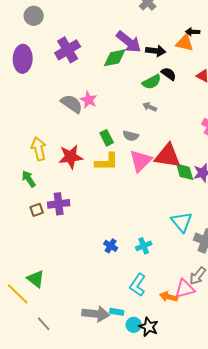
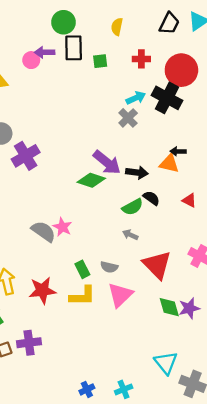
purple cross: (68, 50) -> (26, 156), moved
green diamond: (115, 58) -> (91, 180), turned 30
red triangle: (168, 156) -> (157, 265), moved, turned 36
blue cross: (111, 246) -> (87, 389), turned 32

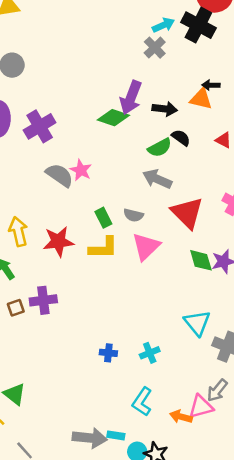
purple cross: (26, 156) -> (40, 126), moved
purple arrow: (107, 162) -> (131, 98), turned 72
gray arrow: (130, 235) -> (157, 179), size x1.6
blue cross: (87, 389) -> (108, 353), turned 32

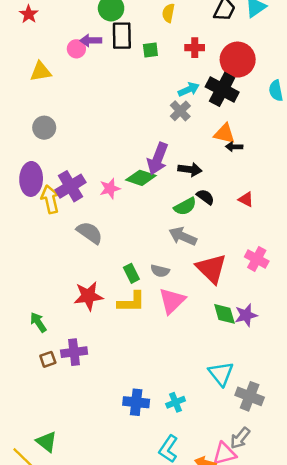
orange triangle: (201, 99) -> (224, 134), moved
pink star: (81, 170) -> (110, 189), moved, turned 30
yellow arrow: (18, 231) -> (50, 199), moved
blue cross: (108, 353) -> (136, 402), size x1.5

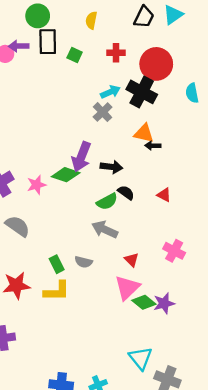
green square: (150, 50) -> (75, 55), turned 32
red triangle: (211, 269) -> (132, 260), size x0.5
pink triangle: (172, 301) -> (127, 288), moved
green diamond: (224, 314) -> (144, 302), turned -35

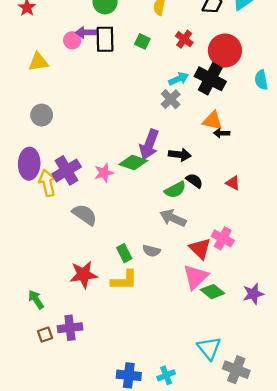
black rectangle: (48, 42) -> (105, 39), moved
red cross: (116, 53) -> (184, 39), turned 36
pink cross: (174, 251) -> (223, 238), moved
red triangle: (132, 260) -> (200, 249), size x1.5
purple star: (164, 303) -> (253, 294), moved

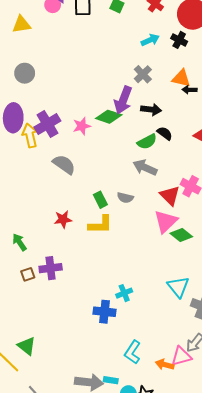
black cross: (210, 79) -> (179, 40), size x0.6
gray cross: (171, 99) -> (143, 74), moved
red star: (83, 275) -> (63, 219), size x0.7
cyan cross: (166, 375) -> (124, 293), moved

